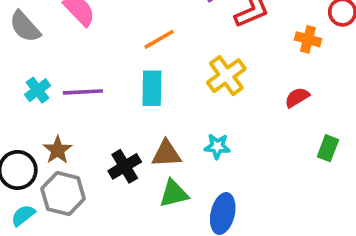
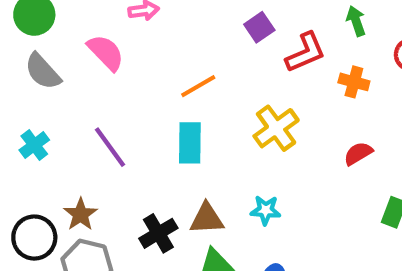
orange cross: (308, 39) -> (354, 82), moved
cyan cross: (38, 90) -> (34, 145), moved
purple line: (83, 92) -> (110, 147), turned 57

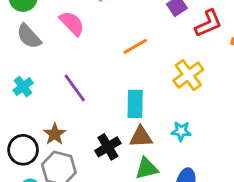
cyan rectangle: (190, 143) -> (135, 104), moved

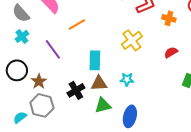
orange line: (135, 46) -> (77, 24), moved
cyan cross: (23, 87) -> (22, 36), moved
black circle: (23, 150) -> (17, 70), moved

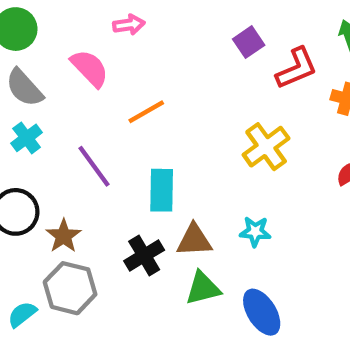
cyan rectangle: (95, 60) -> (162, 190), moved
blue ellipse: (130, 116) -> (262, 312), turned -45

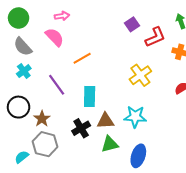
pink arrow: (129, 25) -> (62, 16), moved
cyan star: (255, 232) -> (135, 117), size x1.5
blue ellipse: (262, 312) -> (138, 156), turned 50

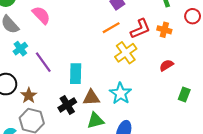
red L-shape: (155, 37) -> (140, 29), moved
orange line: (82, 58) -> (111, 28), moved
cyan cross: (24, 71) -> (20, 49), moved
cyan star: (135, 117) -> (121, 93), turned 30

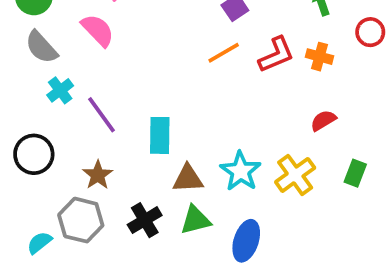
yellow cross: (126, 53) -> (295, 175), moved
brown star: (29, 96) -> (98, 175), moved
black cross: (67, 105) -> (145, 220), moved

